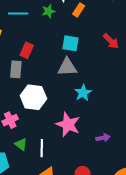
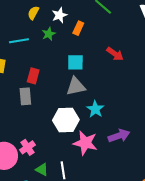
white hexagon: (33, 97) -> (66, 120), moved
purple arrow: (103, 138) -> (119, 136), moved, size x1.5

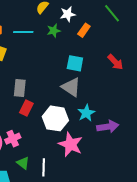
red rectangle: (33, 76) -> (26, 108), moved
gray triangle: (76, 86) -> (71, 87), turned 35
purple arrow: (119, 136) -> (108, 127), moved

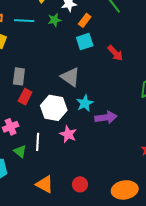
cyan square: (75, 63) -> (85, 42), moved, turned -30
pink star: (70, 144) -> (68, 134), size x0.7
white line: (44, 167) -> (38, 142), moved

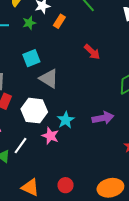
cyan square: (85, 42) -> (31, 58), moved
cyan star: (85, 103) -> (66, 120), moved
purple arrow: (106, 117) -> (103, 118), moved
white line: (38, 142) -> (20, 146), turned 36

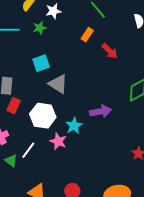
orange rectangle: (59, 21) -> (87, 35), moved
red arrow: (92, 52) -> (110, 51), moved
purple arrow: (103, 118) -> (101, 111), moved

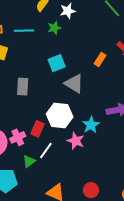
orange rectangle: (87, 35) -> (100, 59), moved
red rectangle: (14, 106) -> (38, 129), moved
green triangle: (11, 161) -> (29, 161), turned 48

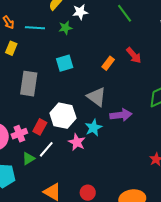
gray triangle: (74, 84) -> (96, 97), moved
gray rectangle: (23, 87) -> (29, 84), size x1.4

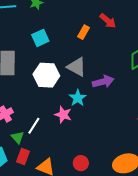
white hexagon: (63, 116) -> (46, 75), moved
red rectangle: (40, 127) -> (23, 156), moved
green triangle: (29, 158) -> (18, 137), turned -32

